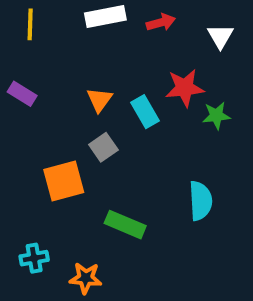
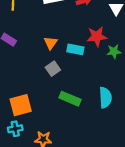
cyan rectangle: (145, 112) -> (75, 49), turned -49
orange square: (64, 181) -> (21, 105), moved
green rectangle: (125, 225) -> (70, 99), moved

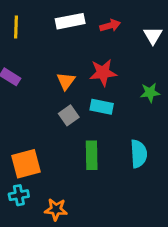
red star: (97, 36) -> (103, 73), moved
cyan rectangle: (75, 49) -> (102, 107), moved
green rectangle: (70, 99) -> (92, 155), turned 66

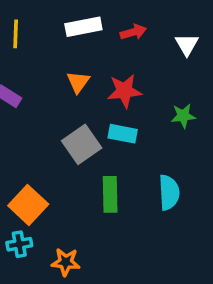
orange triangle: (66, 81) -> (78, 82), moved
gray square: (69, 115) -> (82, 144), size x1.5
orange square: (26, 164) -> (28, 205), turned -32

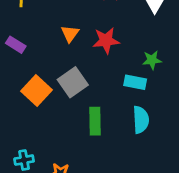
cyan rectangle: (123, 134) -> (135, 82), moved
orange square: (28, 205) -> (37, 91), moved

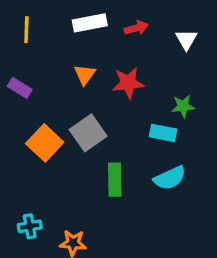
cyan semicircle: (141, 120) -> (170, 178), turned 68

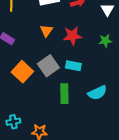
green star: (183, 106) -> (105, 41), moved
cyan rectangle: (163, 133) -> (73, 66), moved

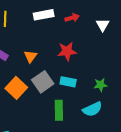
orange triangle: (46, 31) -> (30, 56), moved
green star: (105, 41) -> (101, 85), moved

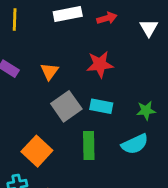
orange square: (16, 88) -> (37, 151), moved

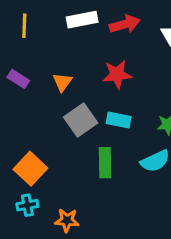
red arrow: (107, 18) -> (125, 24), size x1.4
orange square: (37, 151) -> (30, 169), moved

